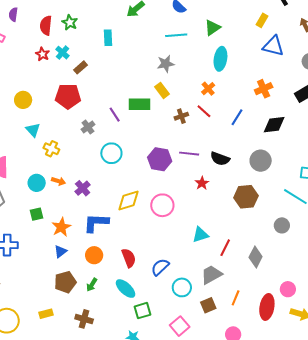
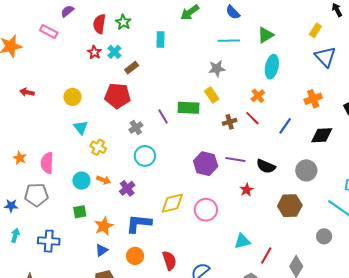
purple semicircle: (13, 14) -> (67, 11), turned 40
blue triangle: (273, 46) -> (325, 57), turned 30
cyan circle: (111, 153) -> (145, 156), moved

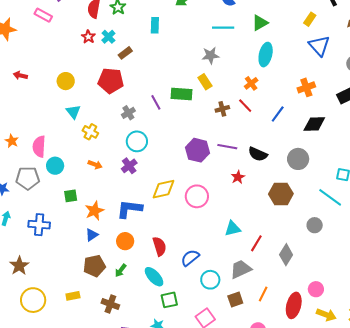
cyan circle: (81, 181) -> (55, 166), moved
purple cross: (127, 188) -> (129, 166), moved

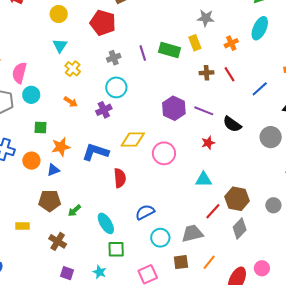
orange cross: (251, 83) -> (231, 43), moved
brown hexagon: (281, 194) -> (237, 199), moved
cyan triangle: (233, 229) -> (204, 180), moved
orange circle: (125, 241) -> (31, 161), moved
red semicircle: (159, 246) -> (120, 178), moved

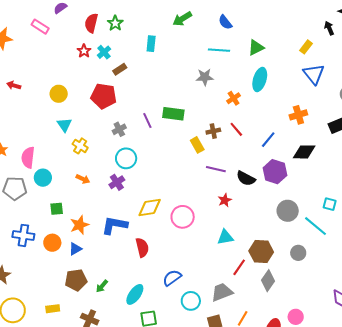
yellow rectangle: (195, 43) -> (197, 145), moved
purple hexagon: (174, 108) -> (275, 172), moved
gray circle: (271, 137) -> (288, 211), moved
cyan ellipse: (106, 223) -> (135, 294), turned 75

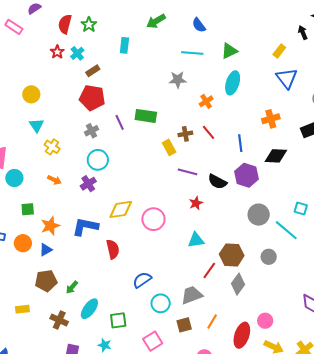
red pentagon: (104, 96) -> (92, 98), moved
blue line: (268, 140) -> (240, 143), turned -48
cyan ellipse: (135, 294) -> (89, 309), moved

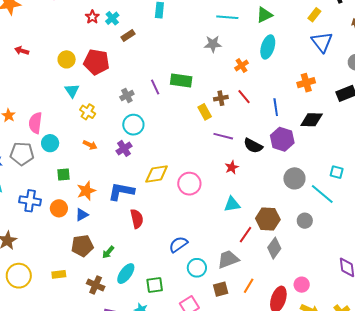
red pentagon: (92, 98) -> (96, 62), moved
red semicircle: (113, 249) -> (137, 219), moved

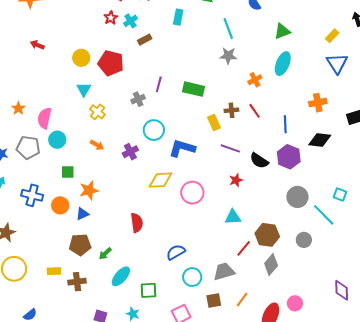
cyan line: (227, 17) -> (228, 28), moved, turned 60
purple line: (155, 87) -> (159, 84), moved, turned 35
cyan circle: (133, 125) -> (154, 130), moved
blue L-shape: (121, 191) -> (182, 148), moved
brown cross: (96, 285) -> (77, 282), moved, turned -36

